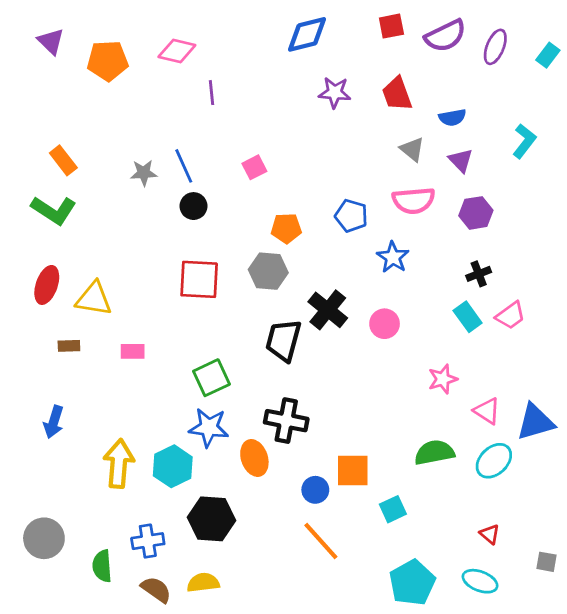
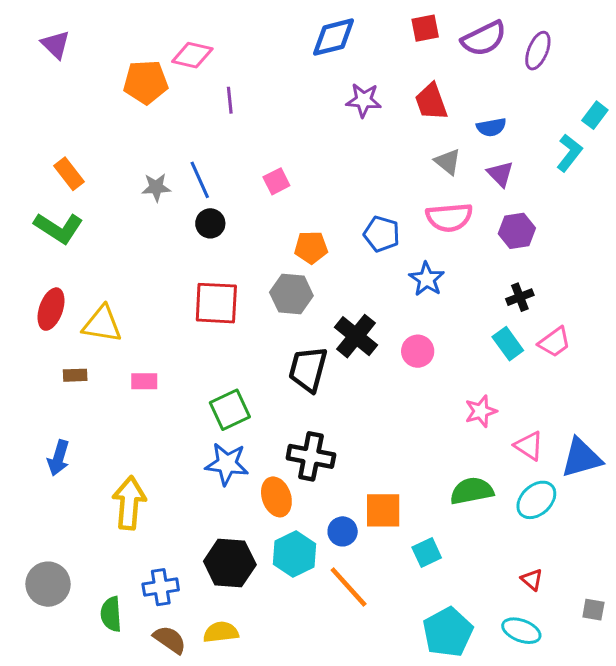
cyan rectangle: (548, 55) -> (595, 115), moved
orange pentagon: (108, 61) -> (146, 82), moved
cyan hexagon: (173, 466) -> (294, 554), moved

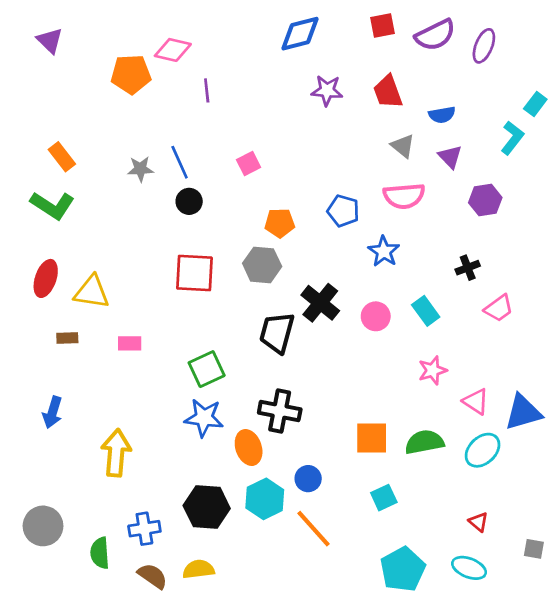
purple hexagon: (517, 231) -> (485, 200), moved
cyan rectangle: (508, 344) -> (426, 311), moved
orange square: (383, 510) -> (372, 438), moved

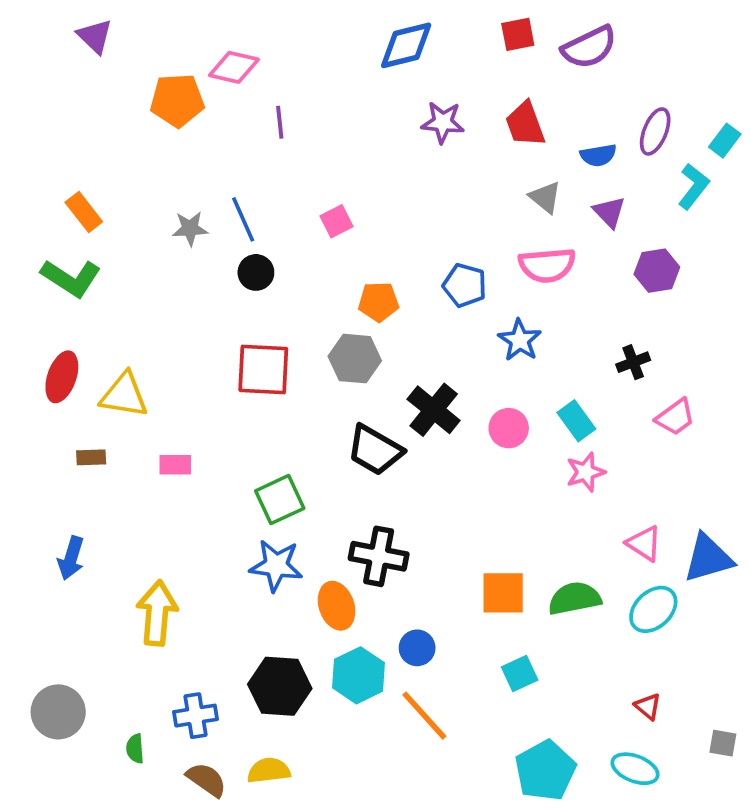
purple triangle: (50, 40) -> (95, 36), moved
purple ellipse: (484, 46) -> (655, 131), moved
black trapezoid: (277, 333) -> (375, 450), turned -75
pink star: (432, 370) -> (586, 472), moved
green semicircle: (100, 553) -> (135, 749), size x0.7

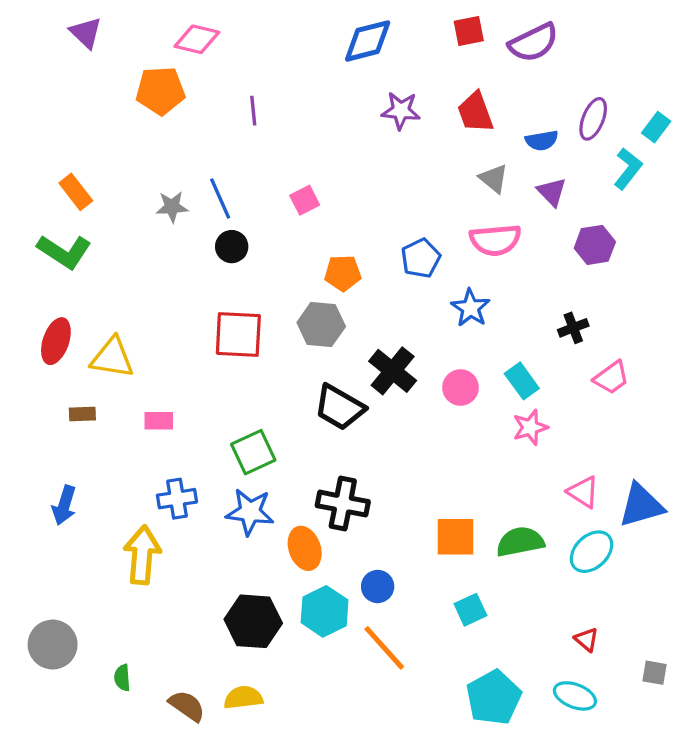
pink diamond: (234, 67) -> (197, 39), moved
blue pentagon: (465, 285) -> (421, 258), turned 30
blue cross: (196, 716) -> (177, 499), moved

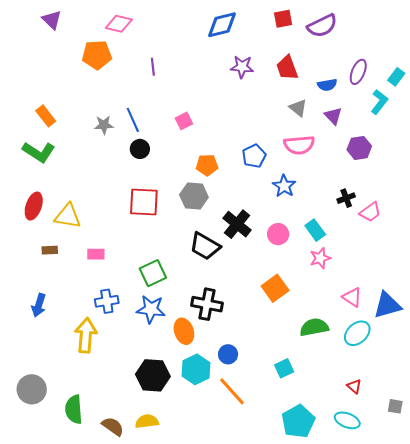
pink trapezoid: (611, 378) -> (370, 212), moved
orange square: (456, 537) -> (275, 288), moved, turned -36
green semicircle: (122, 678) -> (74, 409), size x1.8

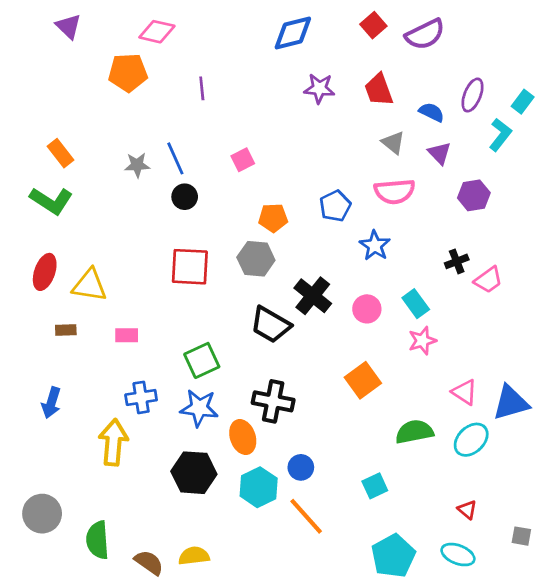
red square: (283, 19) -> (373, 25), turned -30
blue semicircle: (327, 85) -> (432, 112), turned -144
black hexagon: (153, 375) -> (194, 473), moved

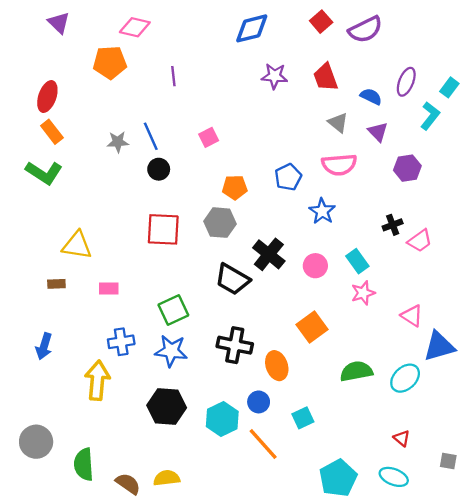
red ellipse: (45, 272) -> (47, 97), moved
pink triangle: (465, 392) -> (412, 316), moved
orange ellipse: (243, 437) -> (277, 366), moved
cyan square: (375, 486) -> (303, 418), moved

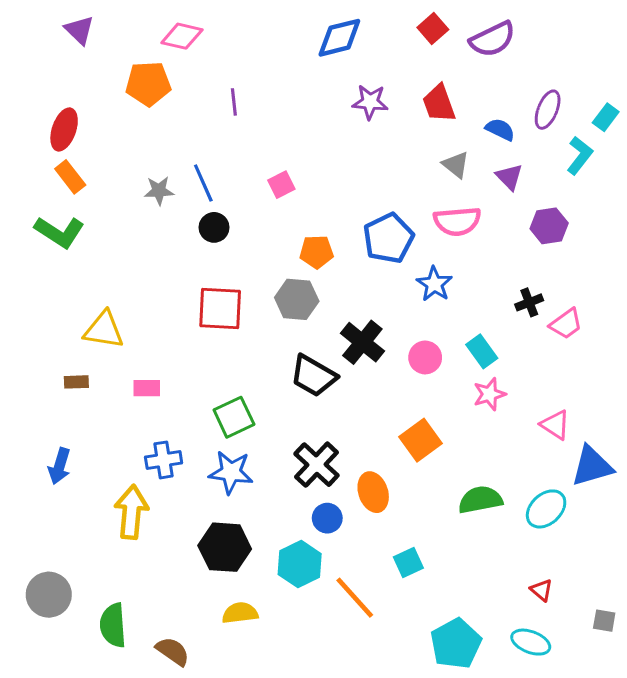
blue pentagon: (288, 177) -> (388, 238), size x1.4
black cross: (235, 345) -> (317, 465), turned 32
blue circle: (259, 402) -> (327, 518), moved
yellow semicircle: (167, 478) -> (240, 613), moved

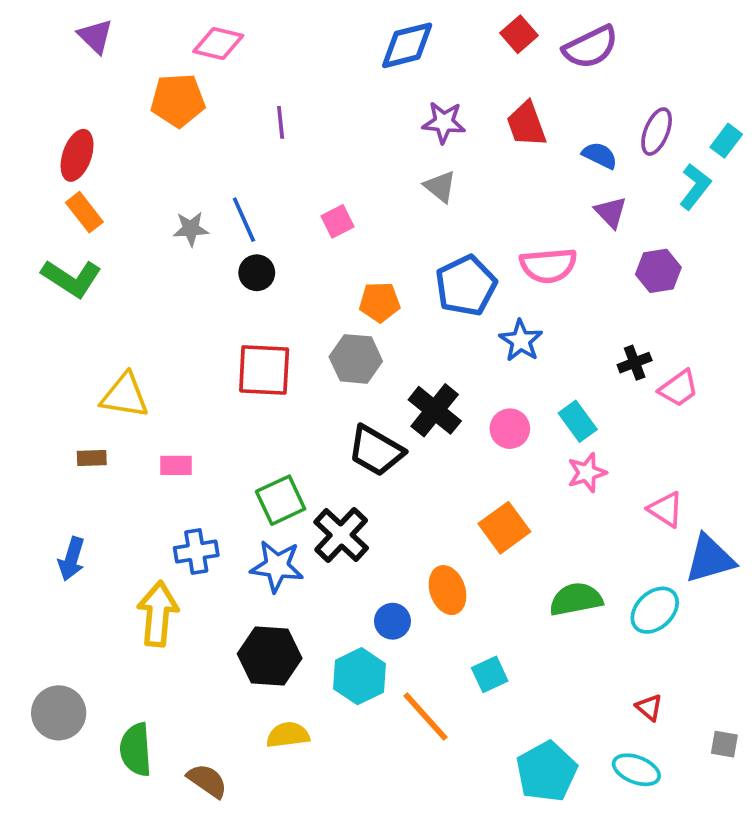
gray triangle: (456, 165) -> (440, 187), moved
black cross: (317, 465) -> (341, 535), moved

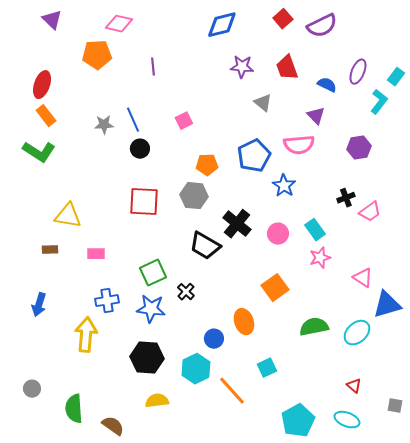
gray triangle: (440, 187) -> (263, 103), moved
purple triangle: (611, 212) -> (316, 116), moved
black cross: (341, 535) -> (186, 292), size x0.6
gray circle: (59, 713) -> (32, 389), size x0.6

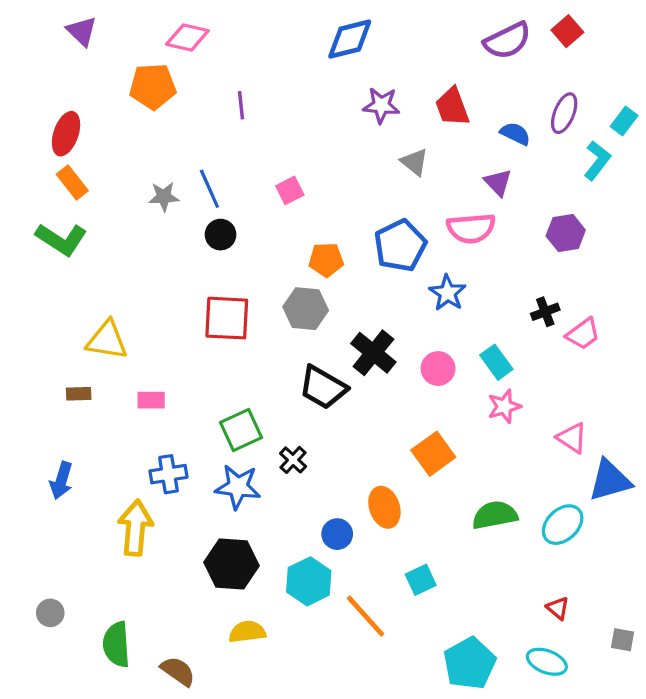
red square: (283, 19) -> (567, 31), moved

